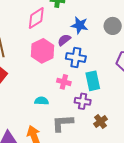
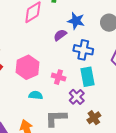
pink hexagon: (43, 51) -> (27, 67), moved
blue cross: (76, 57) -> (83, 50), moved
purple cross: (83, 101) -> (77, 97), turned 35

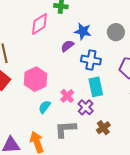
pink cross: (59, 77) -> (67, 96), moved, turned 32
cyan semicircle: (36, 95) -> (45, 107), turned -56

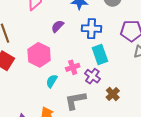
purple semicircle: (67, 46) -> (58, 26), moved
pink cross: (67, 96) -> (73, 67), turned 32

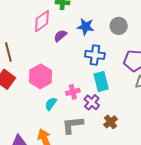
purple semicircle: (58, 26) -> (60, 36), moved

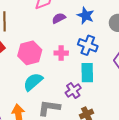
pink cross: (73, 92) -> (61, 53), moved
cyan semicircle: (51, 104) -> (33, 82), size x1.5

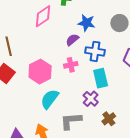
purple semicircle: (59, 18) -> (72, 40), moved

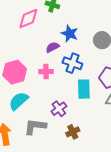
cyan rectangle: (101, 78) -> (84, 89), moved

